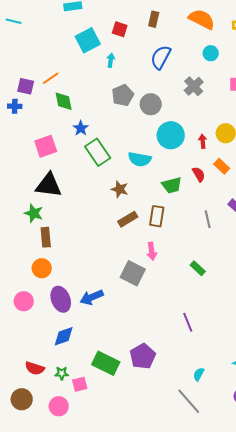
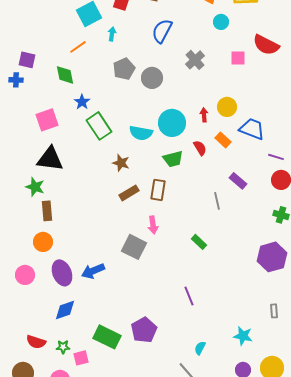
cyan circle: (211, 53) -> (221, 22), moved
orange line: (51, 78) -> (78, 47), moved
cyan circle: (171, 135) -> (172, 123), moved
gray line: (208, 219) -> (217, 201), moved

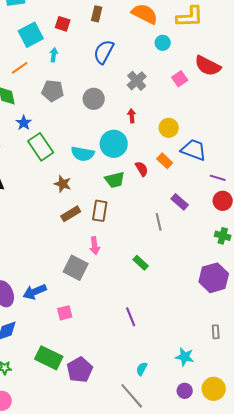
pink square: (238, 58) -> (180, 79), turned -35
gray pentagon: (124, 69) -> (53, 91), moved, turned 30
red arrow: (204, 115) -> (132, 116), moved
purple pentagon: (144, 330) -> (80, 370), moved
pink square: (81, 358) -> (65, 313), moved

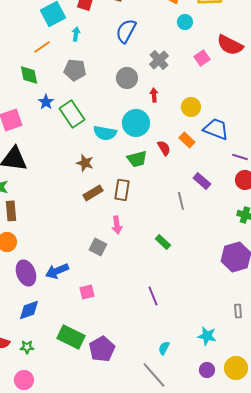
gray circle: (94, 99) -> (127, 78), moved
green rectangle: (41, 147) -> (72, 114), moved
gray square: (76, 268) -> (98, 247), size x0.7

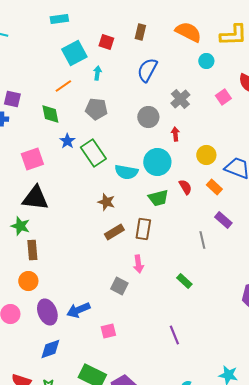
yellow circle: (191, 107) -> (206, 155), moved
orange rectangle: (187, 140) -> (214, 187), moved

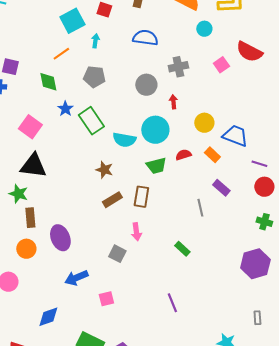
blue semicircle: (147, 70) -> (145, 38), turned 70
gray cross: (180, 99) -> (178, 67), turned 30
pink square: (32, 159) -> (30, 127), turned -35
red semicircle: (185, 187) -> (183, 155), turned -77
purple ellipse: (47, 312) -> (60, 238), moved

